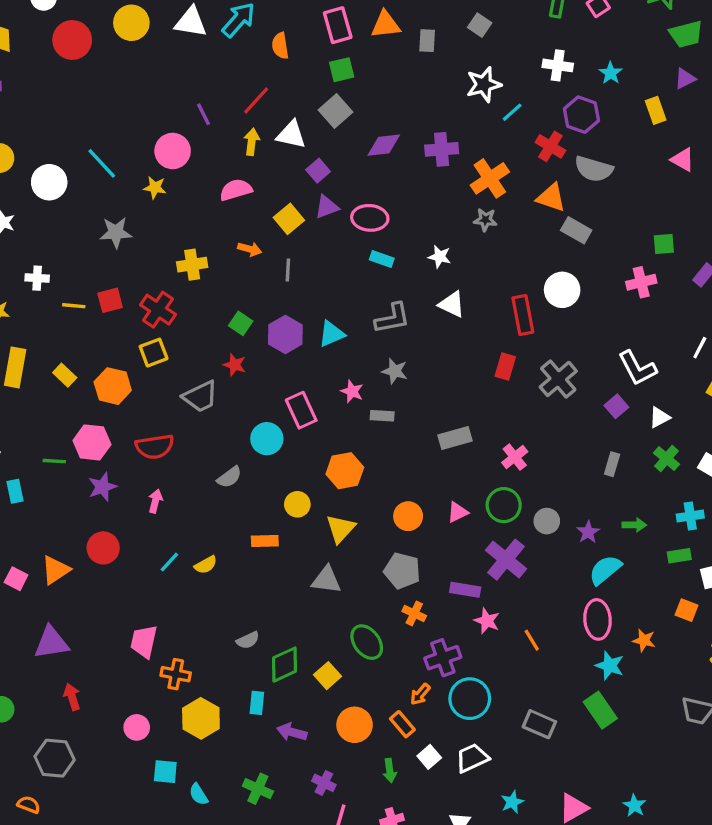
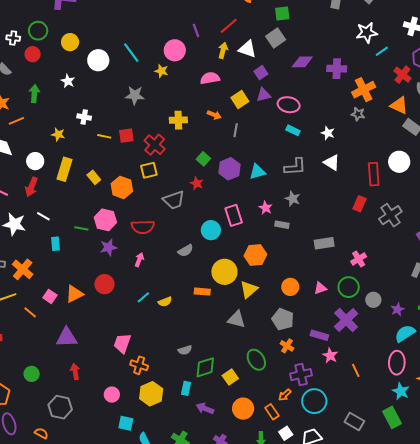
yellow circle: (297, 504) -> (224, 272), size x1.6

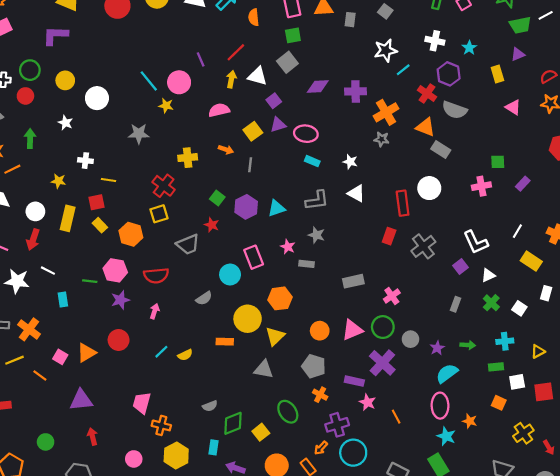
cyan line: (131, 53) -> (149, 81), moved
red square: (126, 136) -> (97, 202), moved
pink triangle: (320, 288) -> (352, 330), size x1.5

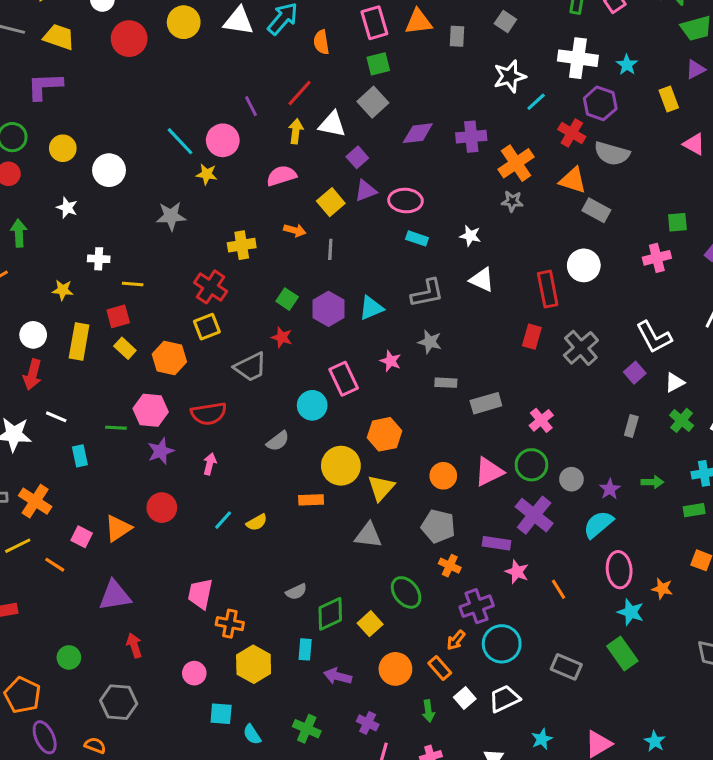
white cross: (435, 41) -> (578, 58), size x1.4
gray rectangle: (306, 264) -> (446, 383), moved
cyan semicircle: (447, 373) -> (598, 524), moved

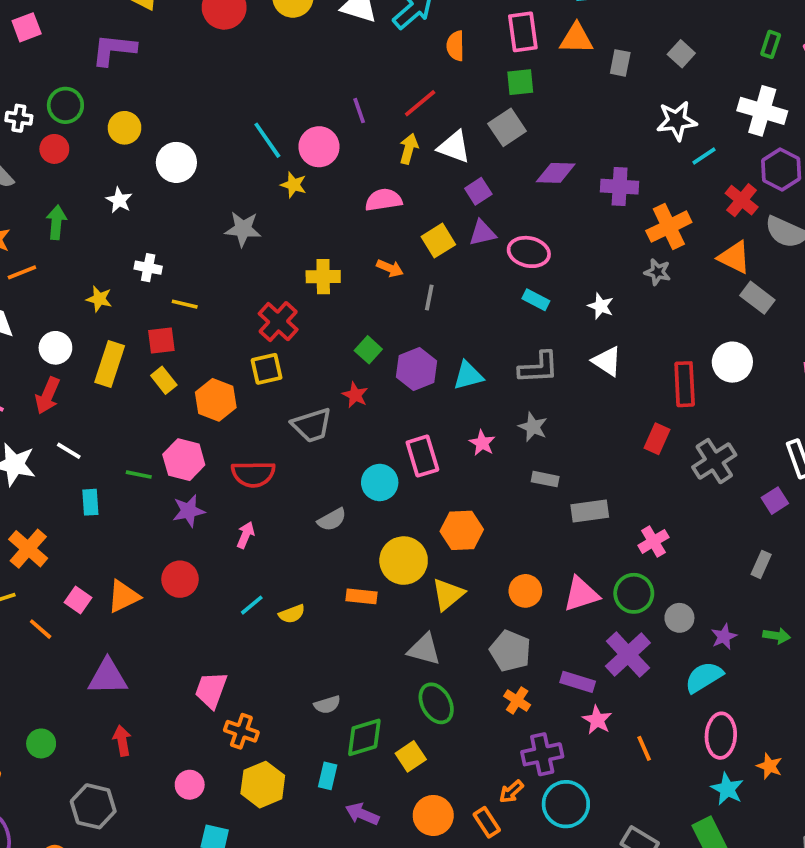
green ellipse: (406, 592) -> (436, 703), moved

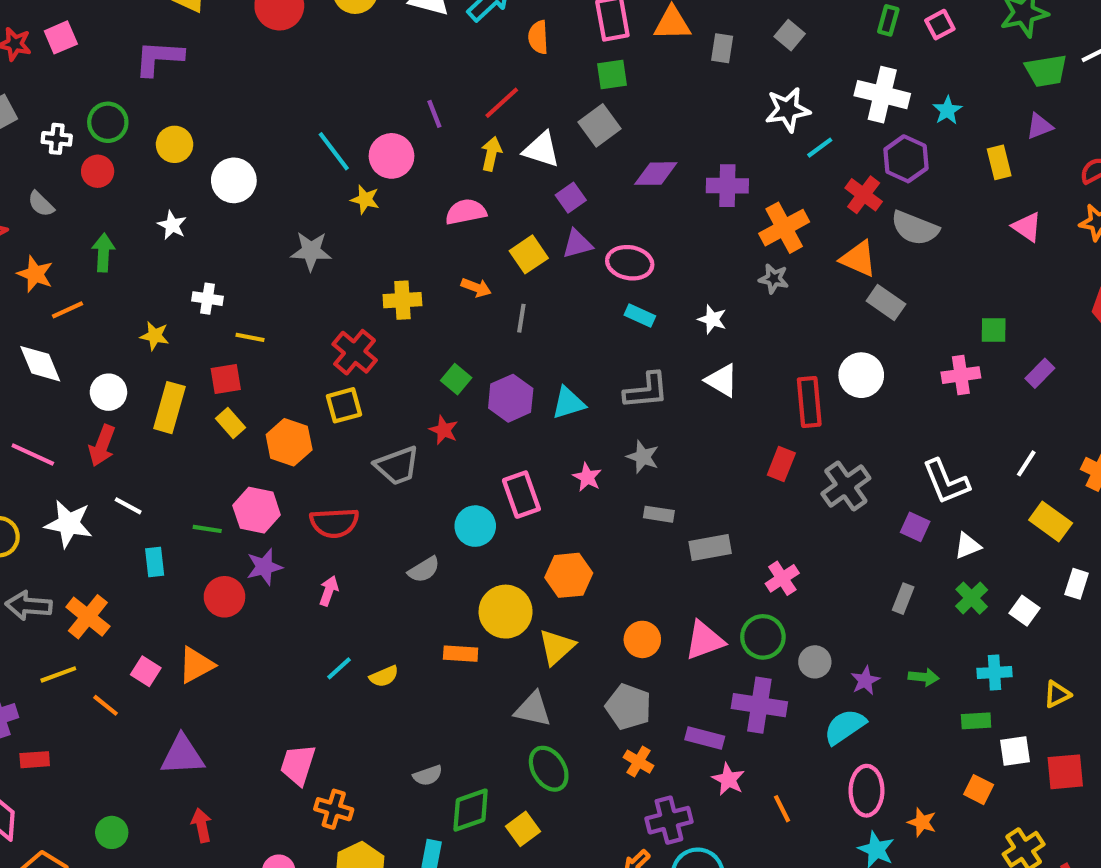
purple square: (775, 501) -> (915, 527), turned -30
red circle: (180, 579) -> (224, 597), moved
purple cross: (628, 654) -> (759, 705), turned -36

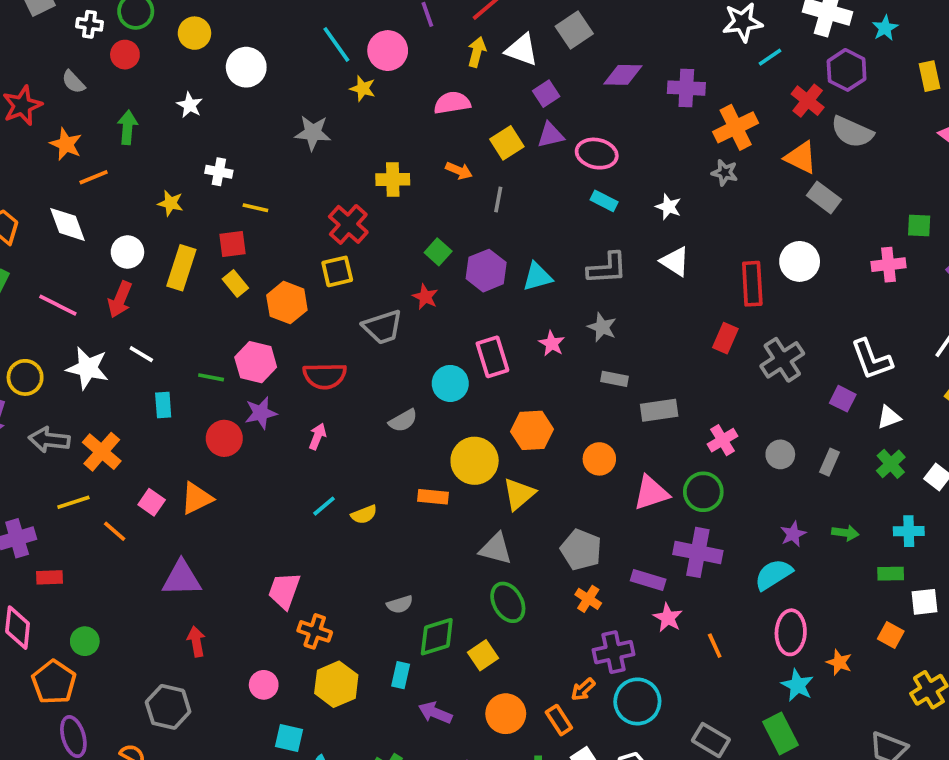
orange circle: (642, 639) -> (599, 459), moved
gray circle: (815, 662) -> (780, 454), moved
green circle: (112, 832) -> (85, 641), moved

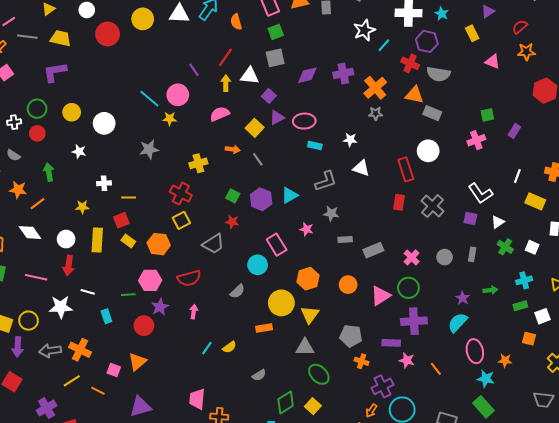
gray square: (574, 30) -> (275, 58), turned 36
gray line: (498, 199) -> (258, 159), turned -32
gray semicircle: (400, 604) -> (259, 375), moved

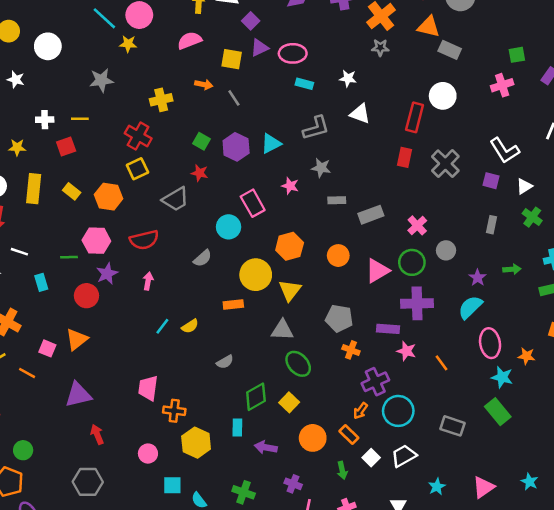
yellow square: (255, 128) -> (232, 59), turned -36
red rectangle: (406, 169) -> (415, 117), turned 30
yellow line: (129, 198) -> (80, 119), moved
red square: (121, 220) -> (66, 147), moved
gray circle: (445, 257) -> (446, 250), moved

